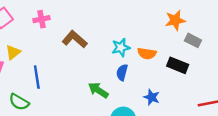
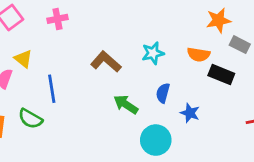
brown L-shape: (75, 39) -> (106, 62), moved
yellow triangle: (13, 52) -> (23, 59), turned -42
orange semicircle: (147, 53) -> (199, 55), moved
blue semicircle: (122, 72) -> (163, 93), moved

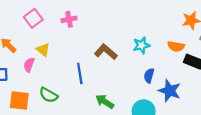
blue line: (52, 89) -> (80, 73), moved
green arrow: (126, 104) -> (105, 102), moved
blue star: (190, 113) -> (170, 91), size x1.5

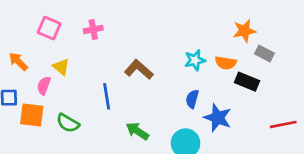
pink square: (33, 18) -> (49, 28), turned -30
cyan star: (141, 45) -> (195, 60), moved
orange square: (19, 100) -> (32, 115), moved

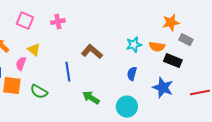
blue star: (218, 118) -> (163, 88), moved

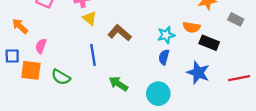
gray rectangle: (186, 40) -> (236, 19), moved
cyan star: (134, 45) -> (166, 35), moved
yellow triangle: (34, 50) -> (90, 18), moved

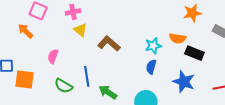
orange arrow: (20, 26) -> (25, 31), moved
pink semicircle: (41, 46) -> (53, 56), moved
blue line: (93, 55) -> (87, 76), moved
green semicircle: (61, 77) -> (64, 86), moved

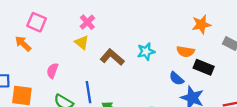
pink cross: (73, 12) -> (87, 22), moved, turned -32
cyan star: (153, 46) -> (146, 52), moved
blue semicircle: (151, 67) -> (176, 79), moved, turned -64

